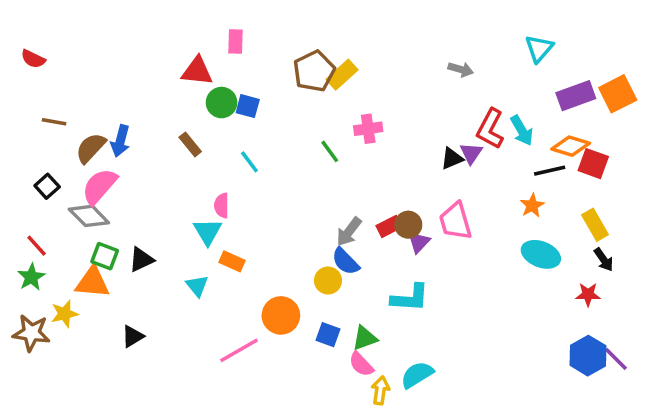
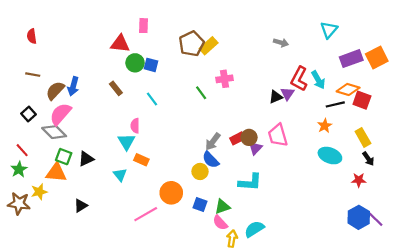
red semicircle: (33, 59) -> (32, 36), moved, turned 56

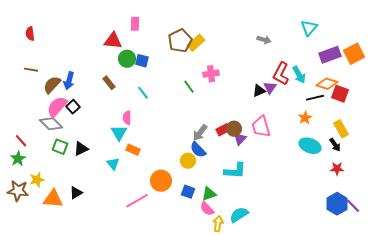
black square: (29, 114) -> (73, 107), moved
black arrow: (368, 159) -> (335, 145), moved
orange triangle: (56, 173) -> (53, 199), moved

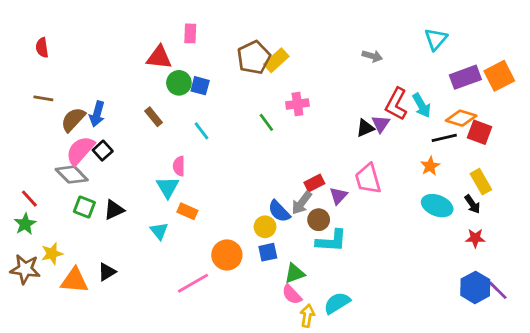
brown circle: (234, 129) -> (319, 220), moved
gray arrow: (200, 133) -> (302, 203), moved
blue square: (188, 192) -> (268, 252), moved, turned -32

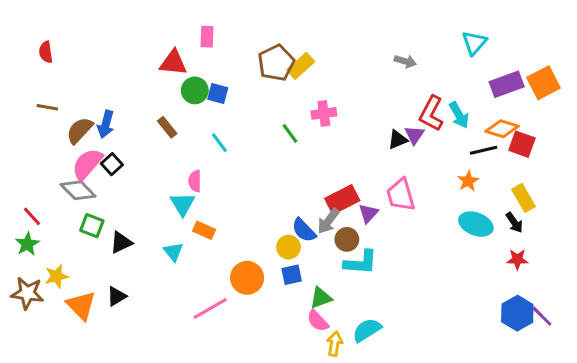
red rectangle: (314, 183) -> (342, 199), size x1.5
black triangle: (114, 210) -> (121, 242), moved
orange triangle: (75, 280) -> (81, 305), turned 40

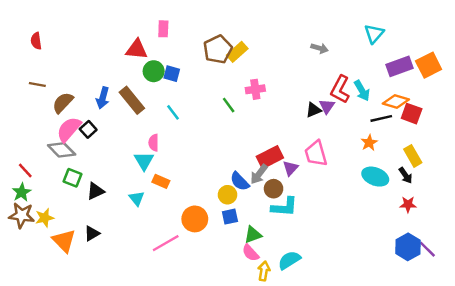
blue arrow: (106, 124) -> (103, 98), moved
brown rectangle: (167, 127) -> (132, 100), size x1.6
brown star: (27, 293) -> (22, 215), moved

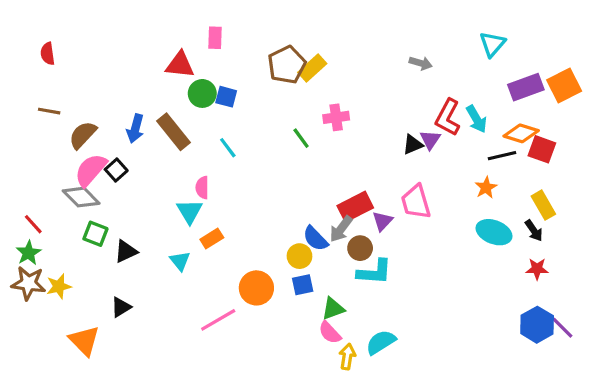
orange rectangle: (161, 181) -> (212, 239), turned -56
orange triangle: (64, 241) -> (84, 341), moved

